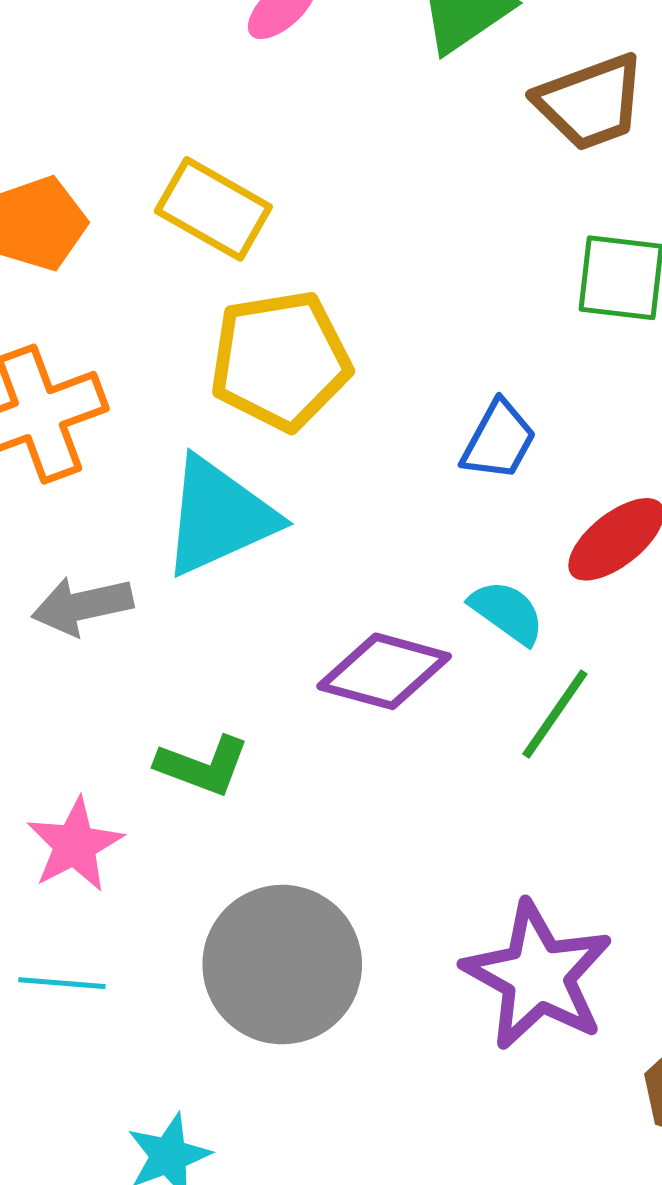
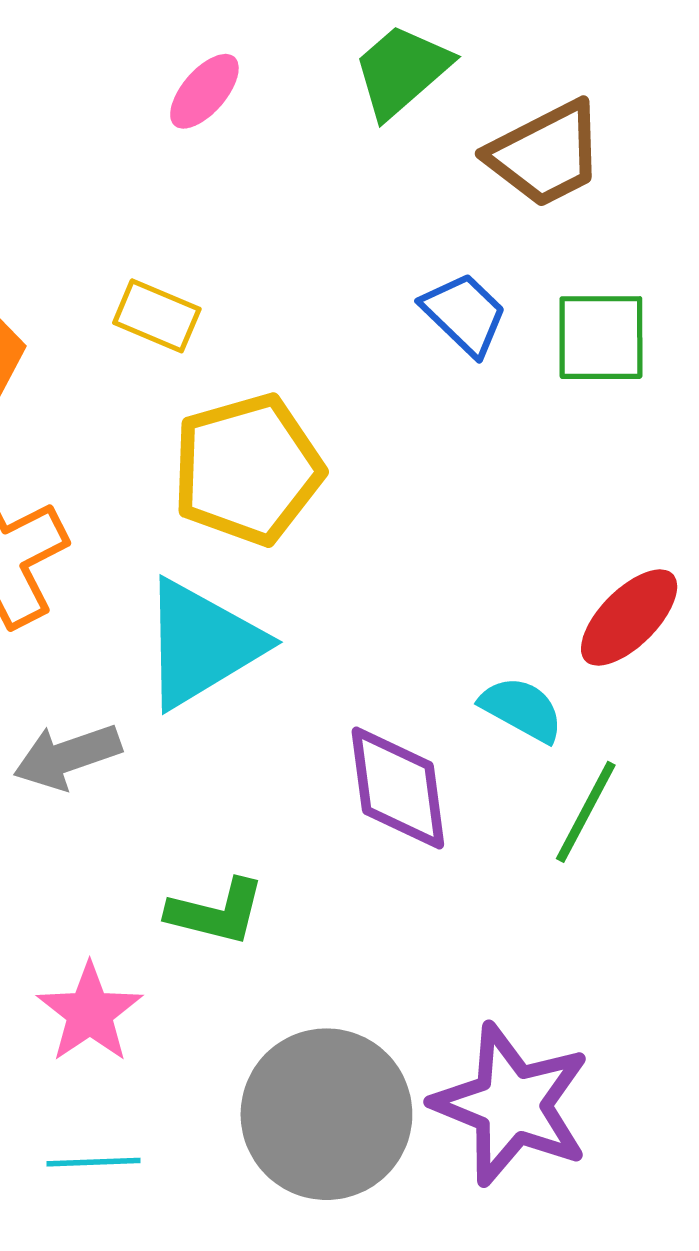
yellow rectangle: (213, 209) -> (157, 316), size x0.7
blue trapezoid: (499, 440) -> (464, 314), moved, turned -68
purple diamond: (384, 671) -> (398, 788), turned 74
purple star: (538, 976) -> (512, 1105), moved

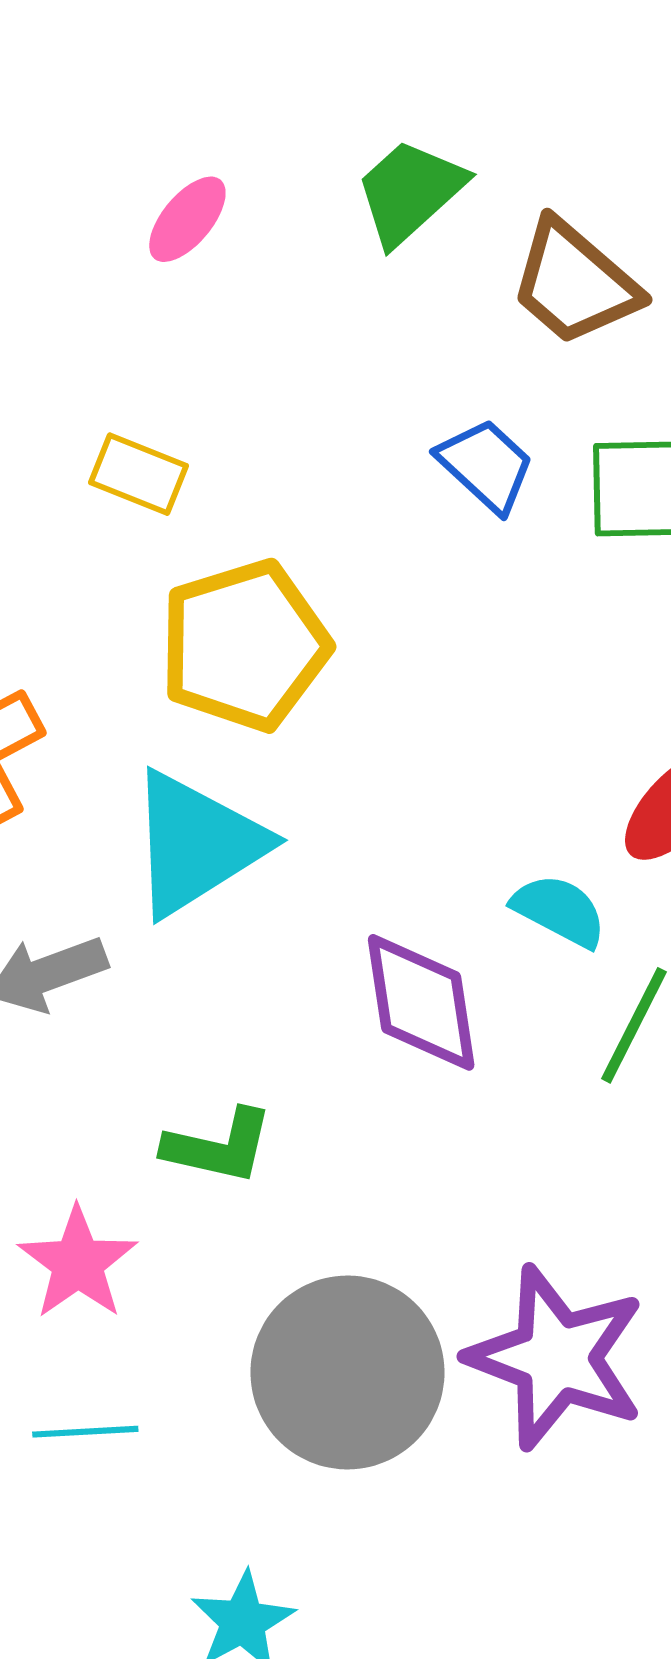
brown trapezoid: (546, 154) -> (574, 283), turned 69

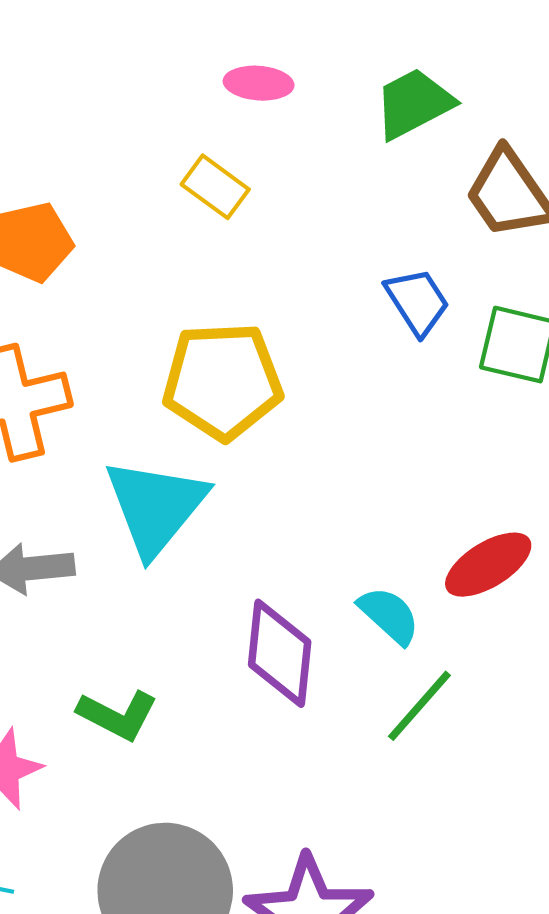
pink ellipse: (187, 219) -> (259, 83), turned 40
yellow rectangle: (138, 474) -> (215, 187), moved
cyan triangle: (196, 844) -> (155, 507), turned -33

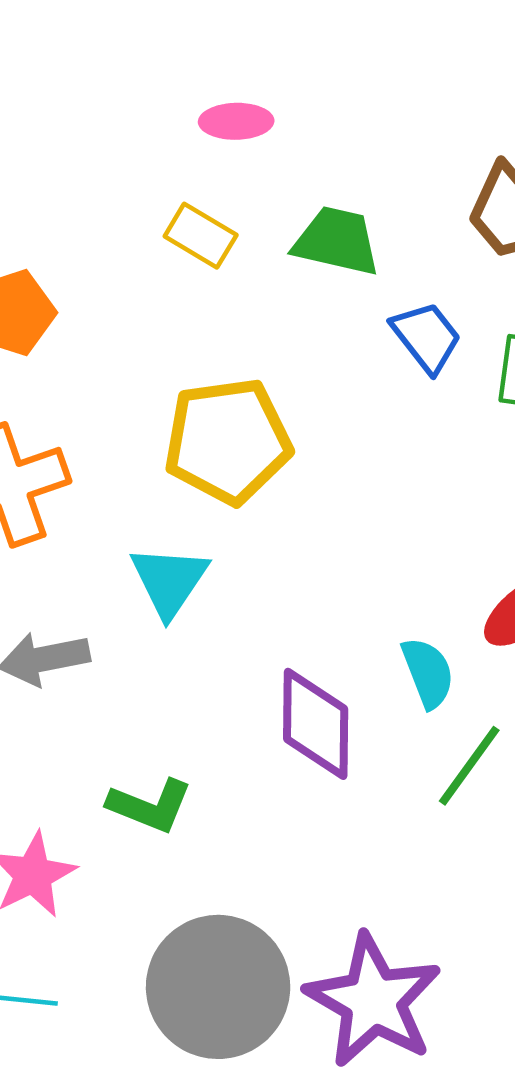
green trapezoid: (414, 103) -> (337, 241), moved, turned 46
cyan triangle: (155, 507) -> (169, 581), size x0.7
cyan semicircle: (389, 615) -> (428, 673), turned 32

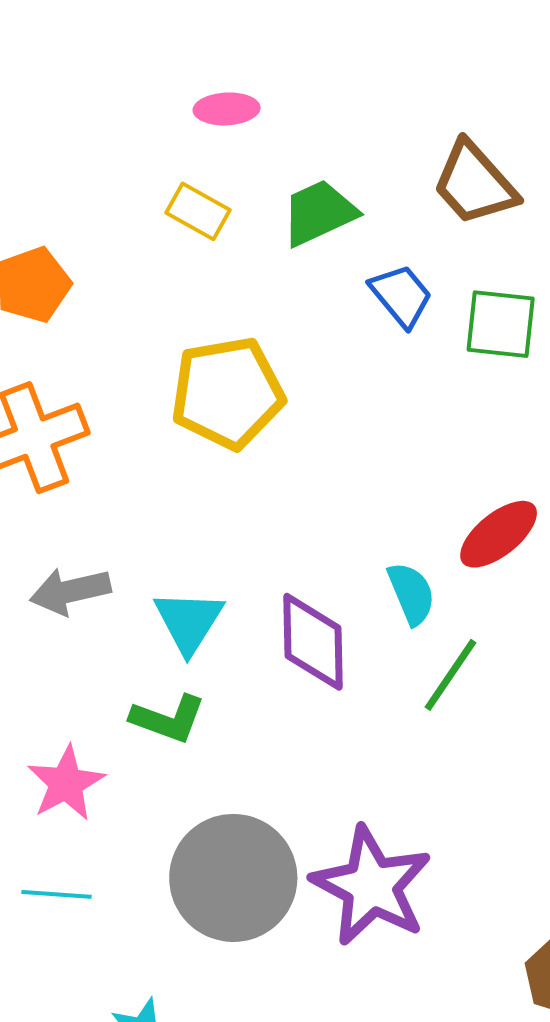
green trapezoid: (337, 241) -> (319, 213), turned -36
cyan triangle: (169, 581) -> (189, 622), moved

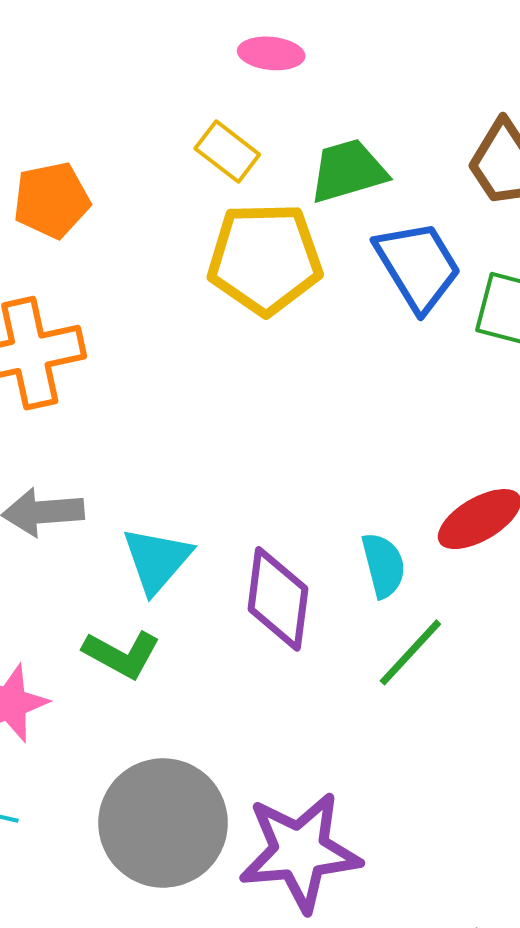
blue trapezoid: (401, 296) -> (418, 266), size x1.4
yellow pentagon: (228, 393) -> (265, 259), moved
purple star: (371, 886) -> (300, 852), turned 30

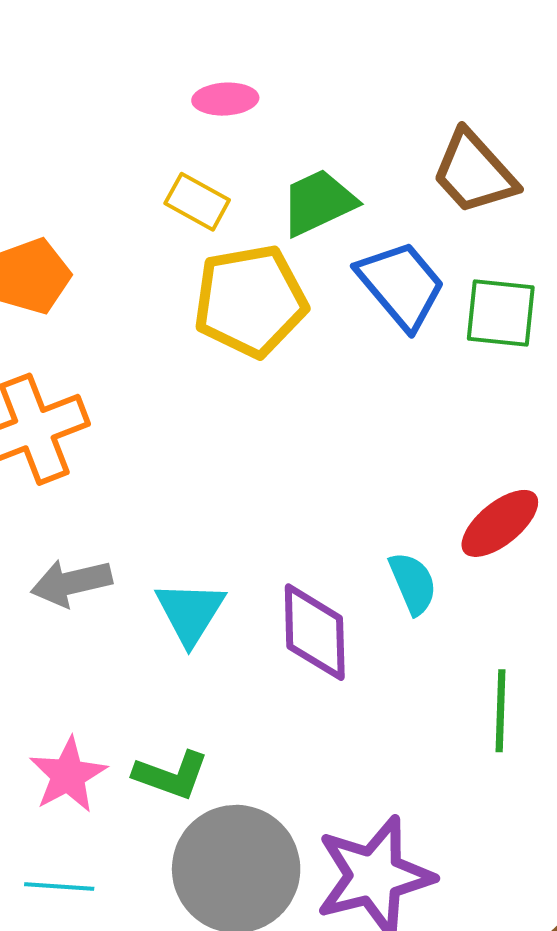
green line: (410, 652) -> (500, 711), moved, turned -32
green L-shape: (122, 654) -> (171, 775), moved

